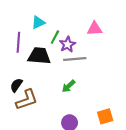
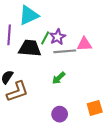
cyan triangle: (38, 22) -> (29, 15), size x1.5
pink triangle: (95, 29) -> (84, 44), moved
green line: (55, 37) -> (45, 38), moved

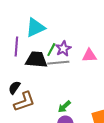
gray line: (65, 51) -> (58, 63), moved
green arrow: (59, 78) -> (64, 107), moved

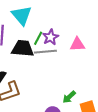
cyan triangle: (35, 28) -> (22, 15), turned -45
green arrow: (64, 107) -> (69, 97), moved

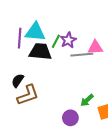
cyan triangle: (22, 15) -> (35, 32), moved, turned -45
gray line: (45, 52) -> (82, 55), moved

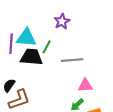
purple star: (68, 40) -> (62, 21), moved
pink triangle: (95, 47) -> (85, 85), moved

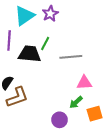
purple star: (62, 21) -> (50, 14), moved
cyan triangle: (26, 38) -> (24, 16), moved, turned -40

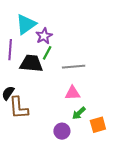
purple star: (50, 14) -> (44, 36), moved
pink triangle: (84, 83) -> (73, 93), moved
brown L-shape: (17, 97) -> (19, 108), turned 105

